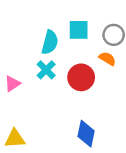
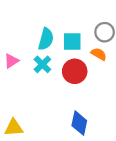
cyan square: (79, 30) -> (72, 41), moved
pink triangle: (12, 84) -> (11, 61), moved

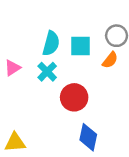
orange semicircle: (99, 54) -> (110, 60), turned 98
red circle: (75, 71) -> (74, 97), moved

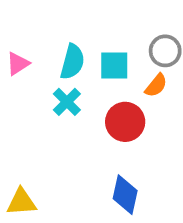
pink triangle: (12, 68) -> (18, 64), moved
red circle: (74, 97) -> (125, 122), moved

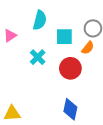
cyan semicircle: (72, 62) -> (40, 20), moved

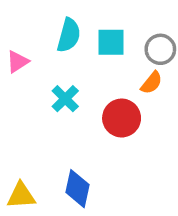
cyan square: (64, 37) -> (111, 42), moved
blue diamond: (70, 109) -> (78, 189), moved

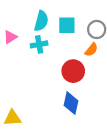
cyan cross: (65, 99) -> (39, 44), moved, turned 35
blue diamond: (78, 189) -> (71, 103), moved

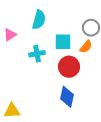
cyan square: (67, 25) -> (63, 42), moved
cyan cross: (39, 44) -> (37, 54), moved

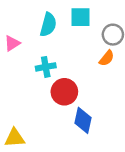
cyan square: (63, 42) -> (81, 17), moved
red circle: (69, 67) -> (64, 92), moved

